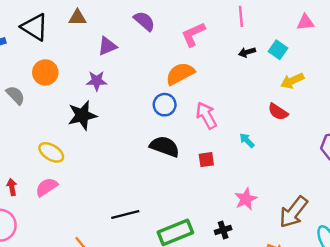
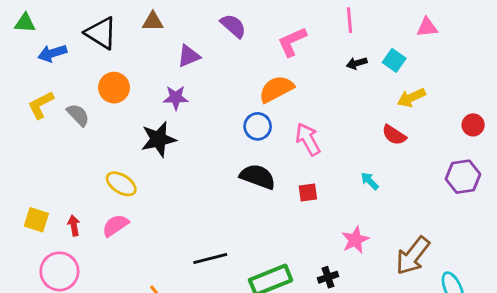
cyan arrow: (247, 140) -> (370, 181), moved

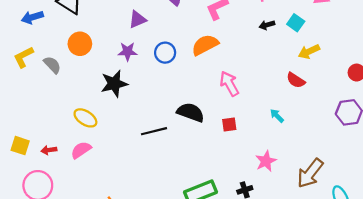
blue circle: (258, 126) -> (165, 53), moved
red arrow: (74, 225) -> (49, 150), turned -88
black line: (210, 259) -> (154, 131), moved

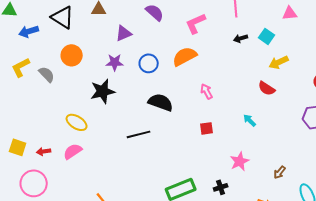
pink arrow: (229, 84) -> (207, 91), size x0.7
black semicircle: (191, 112) -> (161, 102), moved
brown arrow: (310, 173) -> (280, 172), size x0.5

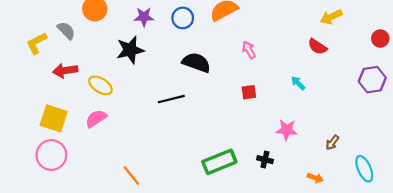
yellow L-shape: (21, 67) -> (37, 43), moved
yellow square: (18, 147) -> (54, 118), moved, size x1.4
red arrow: (44, 151) -> (65, 71), moved, size x1.5
pink star: (240, 161) -> (287, 130), turned 30
black cross: (221, 187) -> (265, 160), turned 32

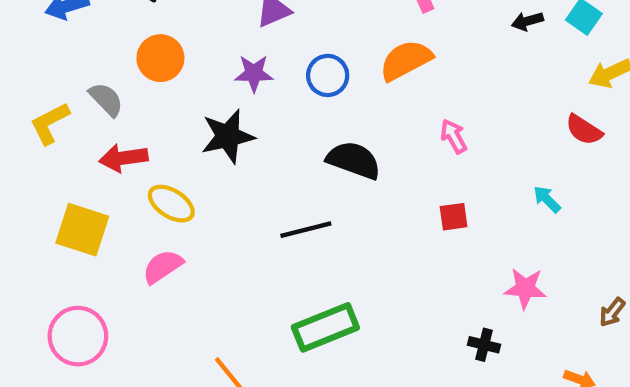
red arrow: (65, 71) -> (124, 158), moved
yellow square: (54, 118) -> (82, 230), moved
green rectangle: (219, 162) -> (325, 327), moved

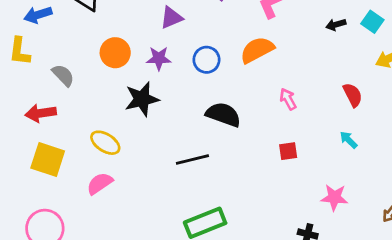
orange circle: (160, 58) -> (115, 53), moved
yellow L-shape: (50, 123) -> (20, 51), moved, turned -56
red semicircle: (584, 130) -> (353, 95), moved, turned -150
red arrow: (124, 158) -> (41, 113), moved

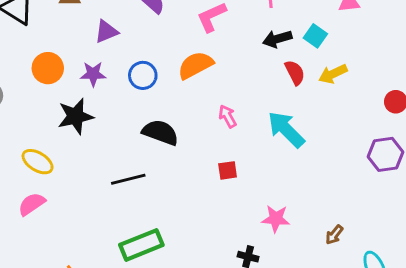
black arrow: (336, 25) -> (277, 39), size x1.4
red semicircle: (353, 95) -> (295, 72), moved
cyan arrow: (348, 140) -> (286, 129), moved, size x2.0

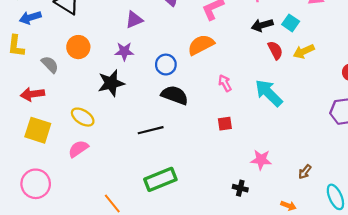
orange circle: (48, 68) -> (78, 47), moved
blue circle: (143, 75) -> (166, 65), moved

